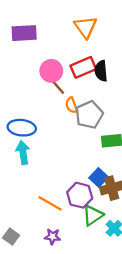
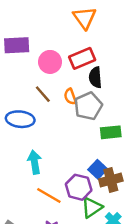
purple rectangle: (24, 33) -> (17, 45), moved
black semicircle: (101, 71) -> (95, 77), moved
brown line: (57, 86) -> (43, 94), moved
cyan arrow: (23, 153) -> (35, 162), moved

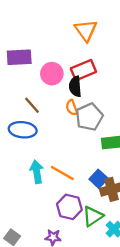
black semicircle: (95, 77) -> (75, 87), moved
brown line: (43, 94) -> (32, 105), moved
purple hexagon: (79, 187) -> (69, 207), moved
orange line: (49, 196) -> (62, 173), moved

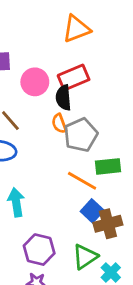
orange triangle: (86, 30) -> (76, 29), turned 45
orange line: (62, 173) -> (82, 181), moved
purple hexagon: (69, 207) -> (39, 250), moved

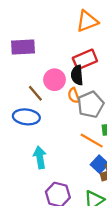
pink circle: (35, 82) -> (55, 80), moved

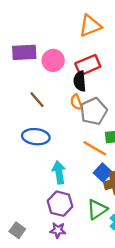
pink circle: (55, 80) -> (53, 60), moved
blue ellipse: (26, 117) -> (36, 137), moved
cyan arrow: (40, 157) -> (59, 172), moved

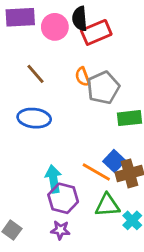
black semicircle: (80, 81) -> (80, 19), moved
orange line: (95, 148) -> (96, 172), moved
cyan arrow: (59, 172) -> (53, 179), moved
green triangle: (97, 209) -> (107, 205), turned 30

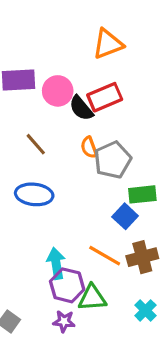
black semicircle: (80, 19) -> (81, 108), moved, turned -35
blue square: (114, 161) -> (125, 216), moved
green triangle: (107, 205) -> (92, 298), moved

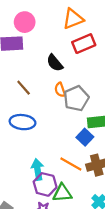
pink circle: (58, 91) -> (25, 22), moved
red rectangle: (105, 97) -> (84, 44), moved

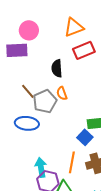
black semicircle: (55, 63) -> (57, 68), turned 36
gray pentagon: (76, 98) -> (45, 101), moved
orange line: (71, 164) -> (72, 162), turned 70

